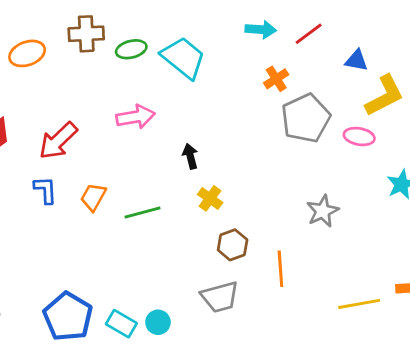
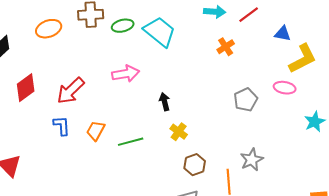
gray pentagon: (306, 118) -> (246, 100), moved, size x0.7
gray star: (323, 211) -> (252, 160), moved

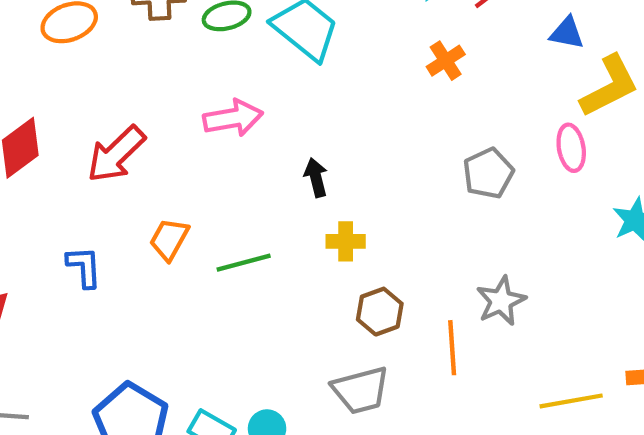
pink ellipse: (285, 88) -> (571, 148), turned 70
blue L-shape: (62, 126) -> (84, 267), moved
yellow cross: (179, 132) -> (346, 241), turned -36

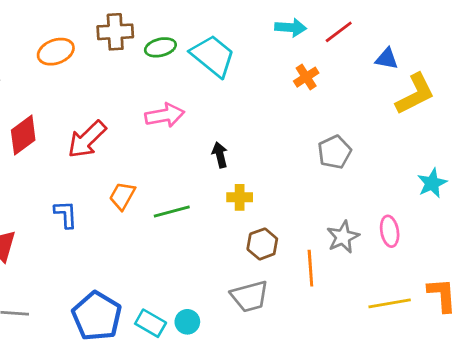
pink ellipse: (571, 148) -> (390, 231), moved

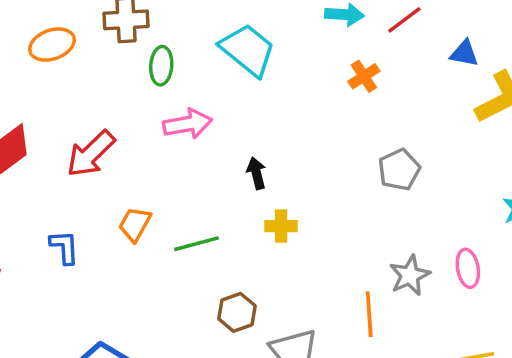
green ellipse: (160, 47) -> (161, 66), moved, turned -72
brown hexagon: (262, 244) -> (237, 312), moved

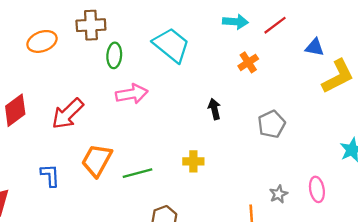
black arrow: (256, 173) -> (214, 109), moved
orange trapezoid: (135, 224) -> (97, 160), size x1.4
gray star: (410, 275) -> (278, 194), size x0.7

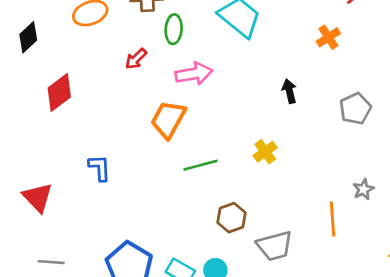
red arrow: (68, 114) -> (136, 59), moved, size x0.6
orange trapezoid: (97, 160) -> (168, 119), moved
yellow cross: (193, 161) -> (265, 152), turned -36

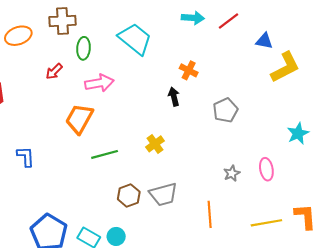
orange cross: (328, 37) -> (189, 70), moved, turned -30
orange line: (332, 219) -> (210, 214), moved
gray trapezoid: (275, 246) -> (163, 194), moved

